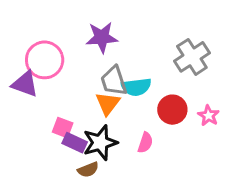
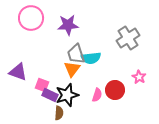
pink circle: (45, 60) -> (31, 18), moved
purple triangle: (25, 84) -> (18, 72), moved
red circle: (172, 110) -> (115, 90), moved
brown semicircle: (88, 170) -> (59, 113), turned -64

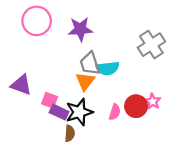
pink star: (139, 77) -> (153, 101), moved

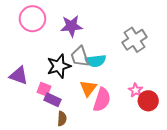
orange triangle: (85, 81) -> (88, 88), moved
red circle: (136, 106) -> (148, 101), moved
black star: (79, 112) -> (59, 66), moved
pink semicircle: (115, 112) -> (102, 100), size x1.6

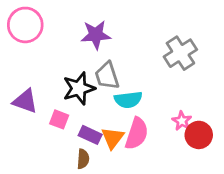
pink circle: (32, 19) -> (25, 25), moved
cyan semicircle: (96, 61) -> (128, 100), moved
orange triangle: (88, 88) -> (113, 138), moved
purple rectangle: (52, 100) -> (90, 135), moved

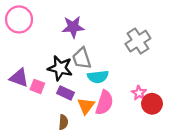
black star: (79, 88) -> (60, 68), turned 30
pink square: (59, 119) -> (37, 86), moved
purple rectangle: (90, 135) -> (66, 93), moved

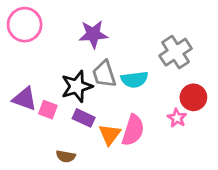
black star: (60, 68) -> (77, 86), turned -30
cyan semicircle: (98, 77) -> (134, 80), moved
red circle: (152, 104) -> (193, 97), moved
brown semicircle: (63, 122) -> (66, 156), moved, turned 96

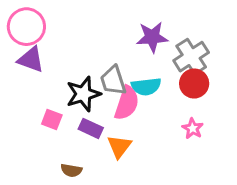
purple star: (93, 34) -> (152, 37), moved
red circle: (193, 97) -> (194, 84), moved
purple triangle: (25, 99) -> (31, 60), moved
pink semicircle: (133, 130) -> (127, 103), moved

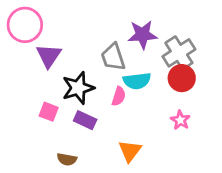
purple triangle: (31, 60) -> (49, 56), moved, turned 44
gray trapezoid: (113, 81) -> (113, 57), moved
pink semicircle: (127, 103) -> (119, 96), size x0.6
orange triangle: (119, 146) -> (130, 151), moved

